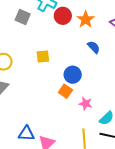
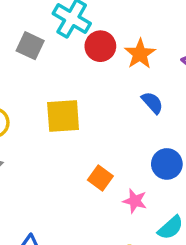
yellow square: (43, 56) -> (63, 116), size x1.5
blue circle: (73, 75) -> (167, 164), moved

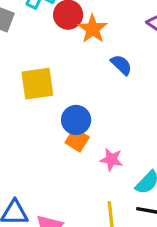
orange star: (140, 54) -> (93, 29), moved
blue circle: (167, 164) -> (76, 120), moved

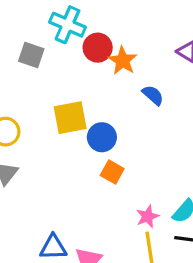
blue circle: (76, 120) -> (102, 137), moved
pink star: (111, 159) -> (148, 216), moved, turned -30

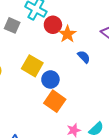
yellow square: (70, 118) -> (32, 66), turned 35
orange square: (112, 172) -> (55, 101), size x1.5

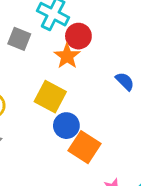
orange star: (67, 34) -> (67, 56), moved
blue circle: (50, 79) -> (66, 126), moved

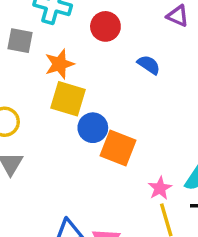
red circle: (78, 36) -> (105, 26), moved
orange star: (67, 56) -> (60, 64), moved, turned 30

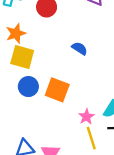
blue semicircle: (149, 65) -> (80, 48), moved
blue circle: (93, 128) -> (28, 87), moved

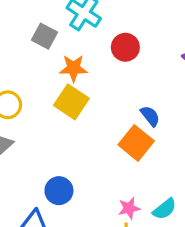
blue circle: (28, 87) -> (59, 191), moved
orange square: (57, 90) -> (136, 143), moved

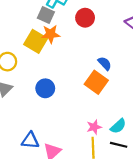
gray square: (45, 36) -> (46, 15), moved
yellow square: (71, 102) -> (36, 41), moved
blue circle: (59, 191) -> (45, 88), moved

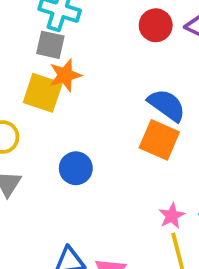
red circle: (85, 18) -> (156, 25), moved
blue semicircle: (105, 63) -> (167, 105), size x1.5

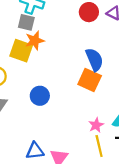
blue semicircle: (167, 105) -> (94, 59), turned 30

